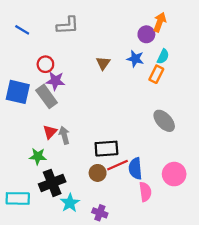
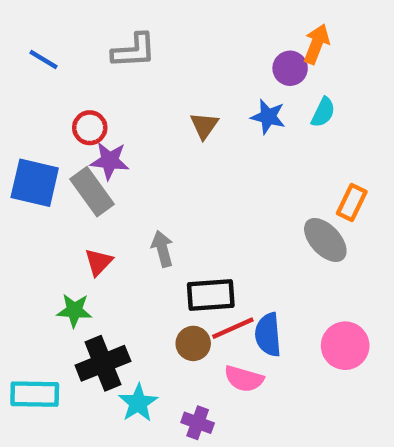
orange rectangle: (156, 74) -> (352, 203), moved
gray arrow: (64, 135) -> (162, 249), moved
pink semicircle: (145, 192) -> (244, 379), moved, turned 114

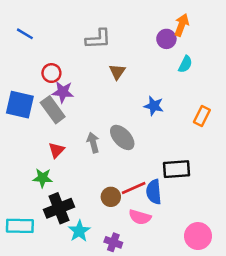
gray L-shape: (134, 51) -> (98, 39), moved
blue star: (268, 117) -> (154, 106), moved
gray ellipse: (325, 240) -> (122, 137), moved
black rectangle: (211, 295) -> (177, 169), moved
pink circle: (345, 346) -> (198, 236), moved

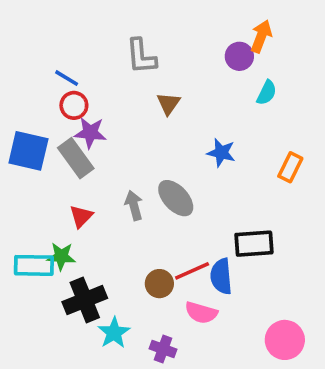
blue line: (25, 34) -> (67, 78), moved
gray L-shape: (98, 39) -> (141, 56), turned 88
cyan rectangle: (20, 226) -> (34, 265), moved

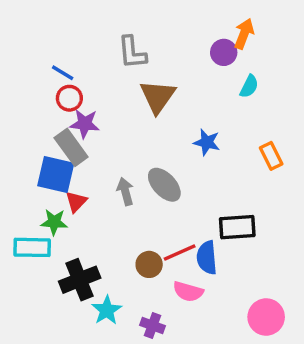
brown triangle: (168, 104) -> (158, 97), size x1.6
blue square: (28, 151) -> (56, 175), moved
orange rectangle: (290, 167) -> (271, 156), turned -52
green star: (61, 256) -> (54, 222), moved

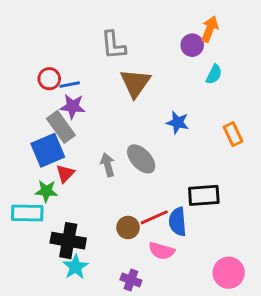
blue line: (63, 73) -> (70, 85), moved, turned -42
red circle: (69, 98) -> (49, 79), moved
blue square: (56, 175) -> (48, 150), turned -36
black cross: (80, 280) -> (68, 241), turned 32
cyan star: (107, 310) -> (75, 267), moved

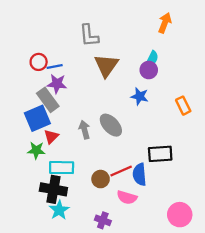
purple circle: (192, 45) -> (149, 70), moved
cyan semicircle: (214, 74) -> (152, 59), moved
cyan rectangle: (27, 213) -> (62, 168), moved

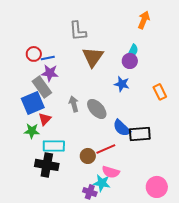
gray arrow: (84, 130) -> (74, 104), moved
blue semicircle: (140, 174) -> (122, 128), moved, turned -42
cyan star: (59, 210) -> (102, 183), moved, turned -30

